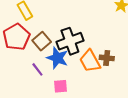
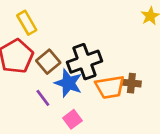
orange trapezoid: (90, 61) -> (110, 87), turned -70
pink square: (61, 86) -> (72, 119), turned -32

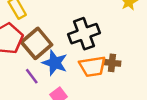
brown square: (48, 62) -> (37, 43), size x1.4
black cross: (84, 62) -> (84, 34), moved

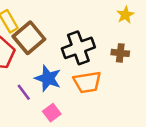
brown square: (37, 43) -> (29, 38), moved
brown cross: (112, 63) -> (120, 53), moved

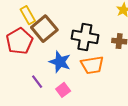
black cross: (78, 48) -> (85, 37), turned 30
purple line: (24, 92) -> (37, 82), moved

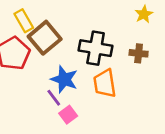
orange trapezoid: (92, 65) -> (105, 83), turned 90
purple line: (37, 82) -> (54, 98), moved

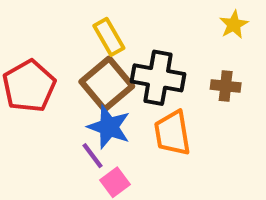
yellow rectangle: (24, 21) -> (109, 37), moved
brown square: (45, 38) -> (107, 84), moved

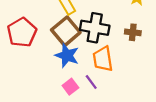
purple line: (92, 156) -> (91, 82), moved

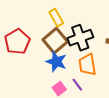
black cross: (95, 28) -> (80, 38), turned -30

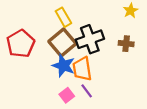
orange trapezoid: (87, 65) -> (82, 69), moved

